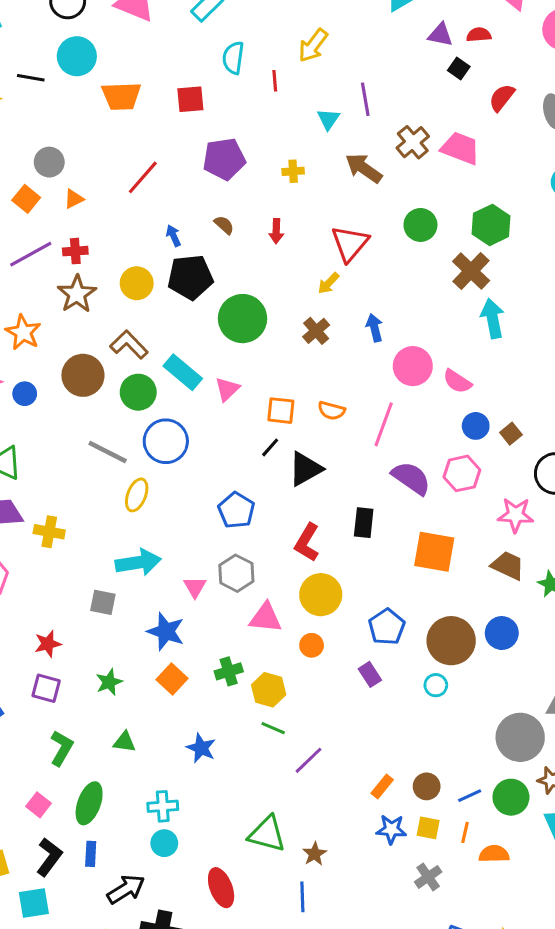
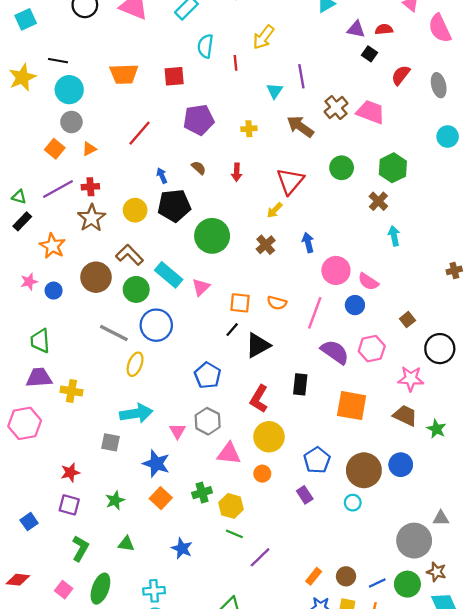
cyan circle: (77, 56) -> (69, 90), moved
brown cross: (471, 271) -> (378, 201), size x0.7
cyan arrow: (493, 319) -> (394, 236), size x0.7
blue circle: (476, 426) -> (355, 305), moved

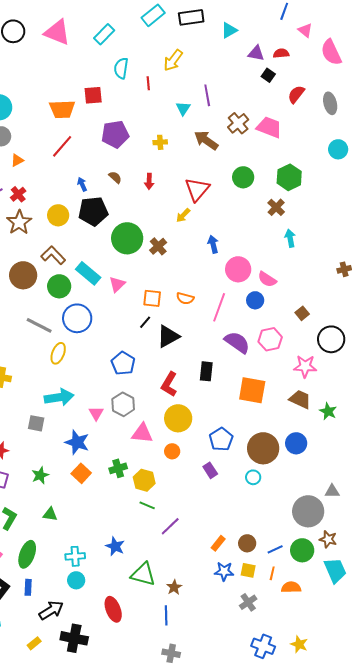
orange trapezoid: (124, 74) -> (62, 109), moved
red cross: (90, 187) -> (18, 194), turned -35
brown cross: (266, 245) -> (158, 246), moved
blue star: (182, 548) -> (115, 546), moved

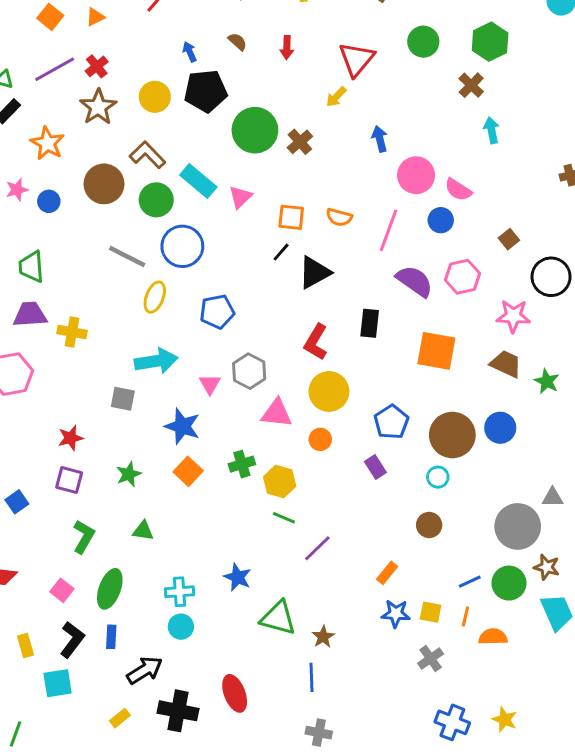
blue pentagon: (123, 363) -> (217, 312), moved, turned 30
brown circle: (247, 543) -> (429, 525), moved
red ellipse: (113, 609) -> (235, 693), moved

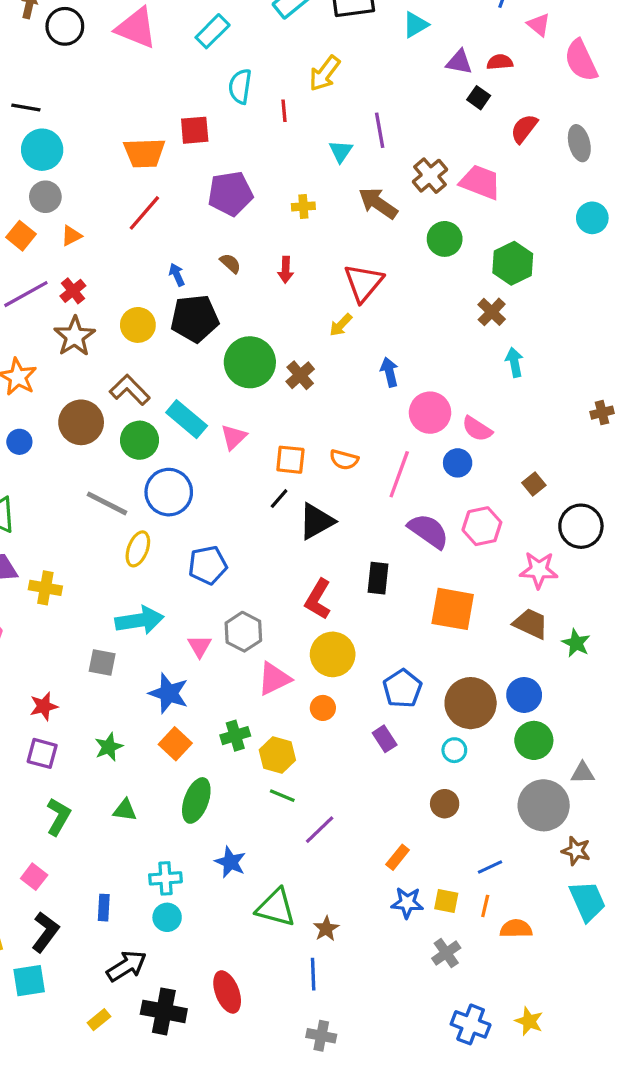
green circle: (423, 42) -> (445, 239), moved
pink triangle: (277, 413) -> (274, 679), turned -32
green circle: (509, 583) -> (534, 740), moved
green ellipse: (110, 589) -> (196, 800), moved
blue rectangle: (111, 637) -> (104, 908), moved

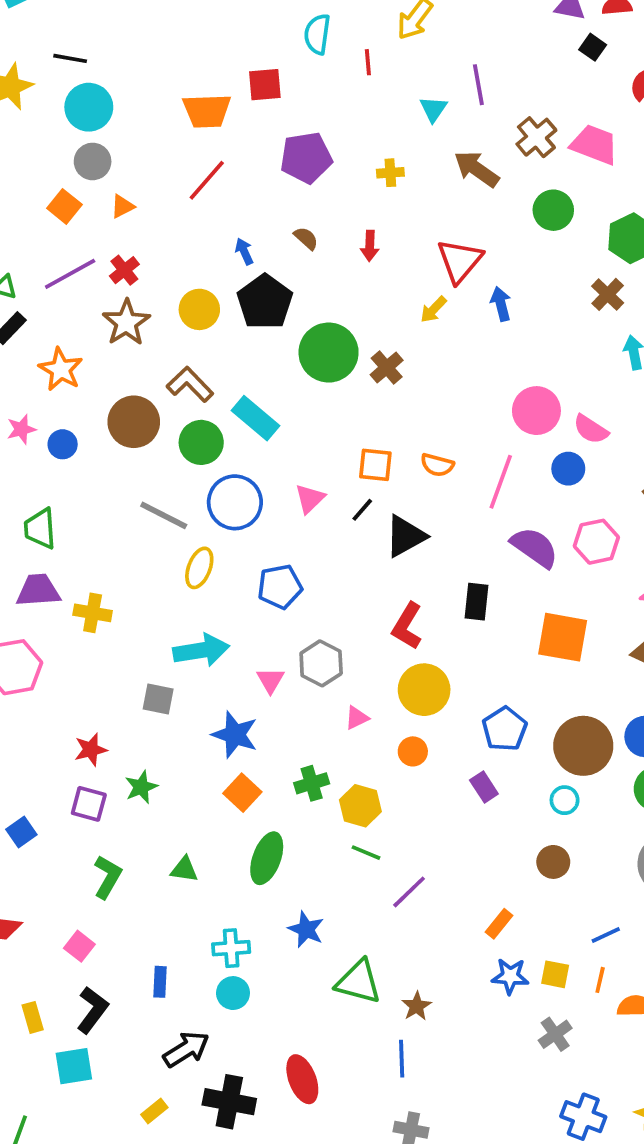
black pentagon: (195, 318) -> (265, 302), turned -30
blue arrow: (389, 372) -> (501, 304), moved
pink triangle: (234, 437) -> (310, 499), moved
pink triangle: (274, 679) -> (357, 718), size x0.6
green star: (109, 747) -> (141, 787), moved

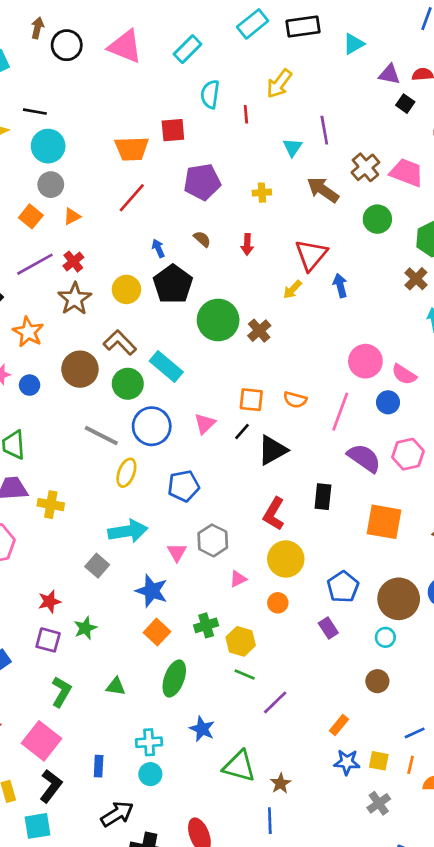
gray square: (158, 699) -> (97, 566), turned 30
pink square: (79, 946) -> (41, 741), size x1.8

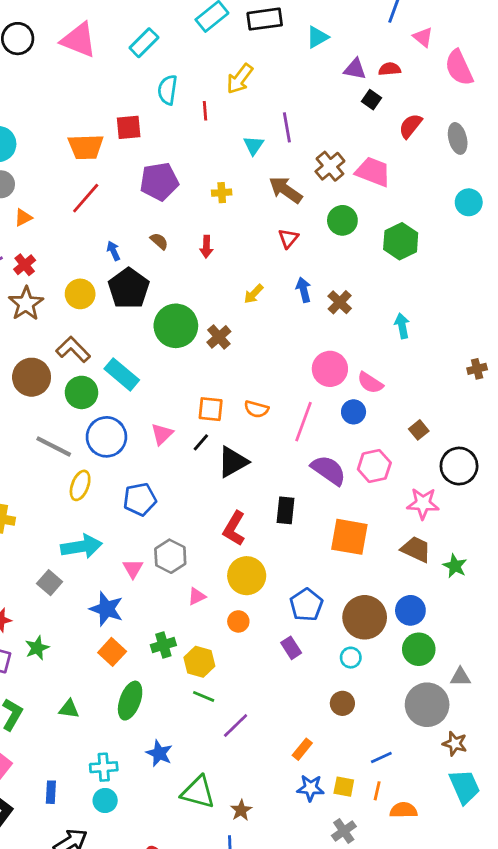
red triangle: (311, 255) -> (288, 238), moved, size x0.6
brown cross: (416, 279) -> (340, 302), moved

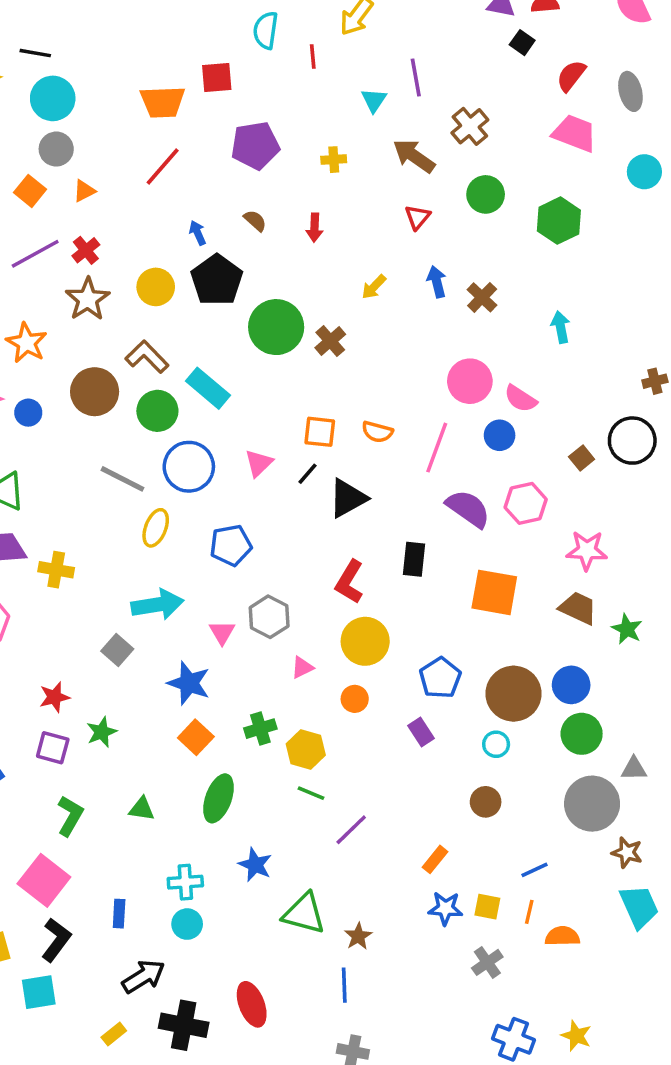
pink trapezoid: (373, 172) -> (575, 133), moved
black circle: (459, 466) -> (632, 441), moved

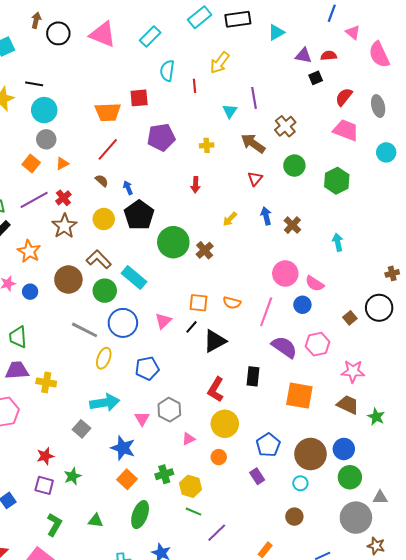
black square: (522, 43) -> (316, 78), turned 32
brown semicircle: (255, 221) -> (102, 181), moved

